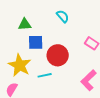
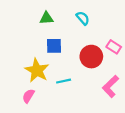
green triangle: (25, 24) -> (47, 18), moved
red circle: (58, 55) -> (91, 57), moved

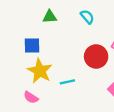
blue square: (54, 46) -> (32, 45), moved
pink semicircle: (28, 96) -> (31, 97), turned -88

